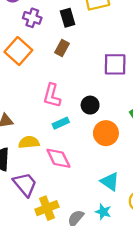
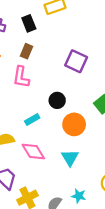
purple square: (115, 64) -> (76, 61), turned 30
pink L-shape: (52, 96) -> (21, 77), moved
cyan triangle: (110, 182) -> (70, 158), moved, turned 30

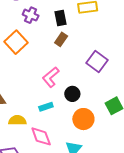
brown rectangle: (27, 51) -> (61, 39), moved
pink L-shape: (21, 77) -> (51, 77), moved, turned 30

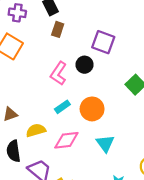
black circle: (72, 94) -> (85, 65), moved
orange circle: (83, 119) -> (92, 109), moved
pink diamond: (41, 136) -> (66, 140), turned -60

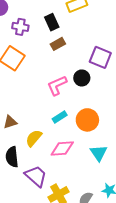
brown rectangle: (58, 29) -> (58, 44), turned 40
pink L-shape: (58, 73) -> (57, 85), turned 30
yellow semicircle: (36, 130) -> (34, 138), turned -36

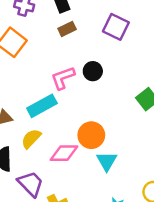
purple square: (100, 57) -> (116, 27), moved
cyan rectangle: (60, 117) -> (42, 106), moved, size x1.6
orange circle: (87, 120) -> (91, 135), moved

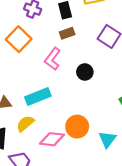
pink L-shape: (63, 78) -> (53, 59), moved, turned -40
cyan triangle: (107, 161) -> (107, 139), moved

